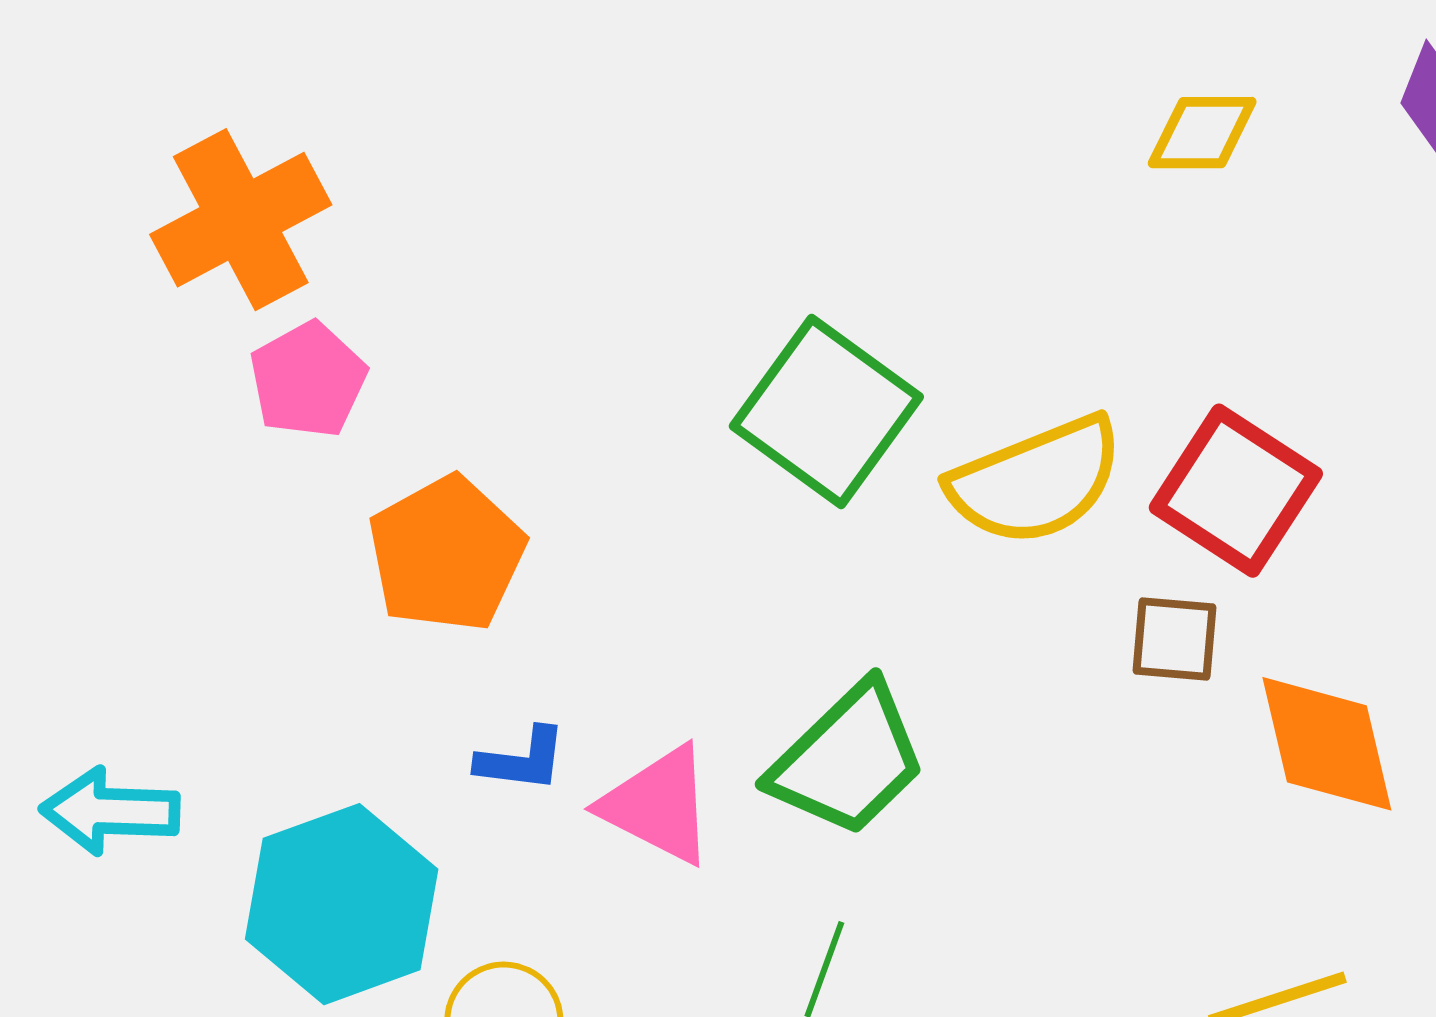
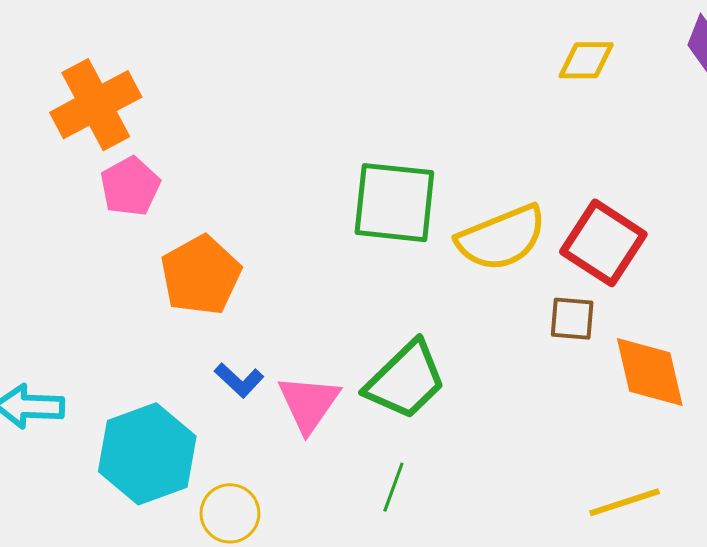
green square: (826, 412) -> (394, 203), turned -30
blue L-shape: (522, 760) -> (239, 380), turned 36
pink triangle: (658, 805) -> (309, 403), turned 38

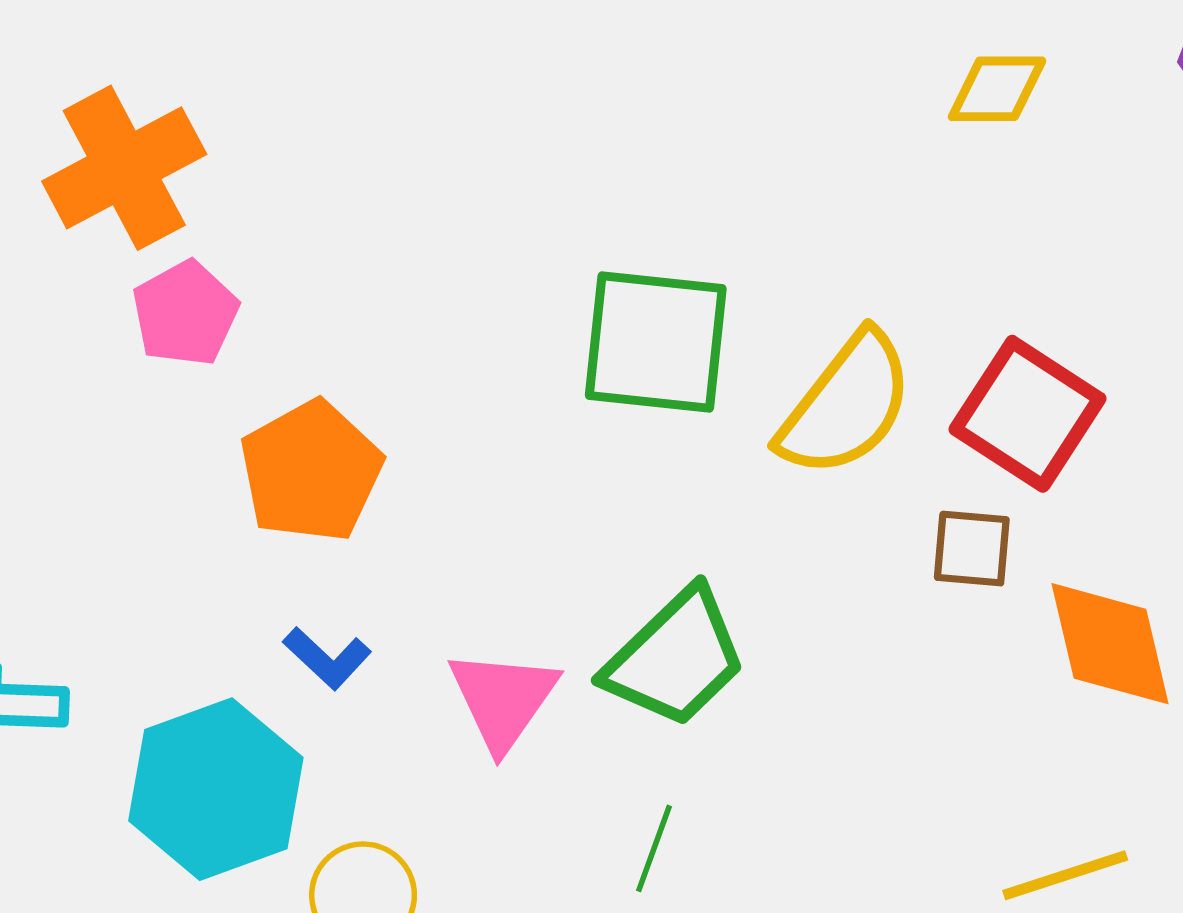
yellow semicircle: (501, 238) -> (846, 405), turned -30
blue L-shape: (239, 380) -> (327, 658), moved

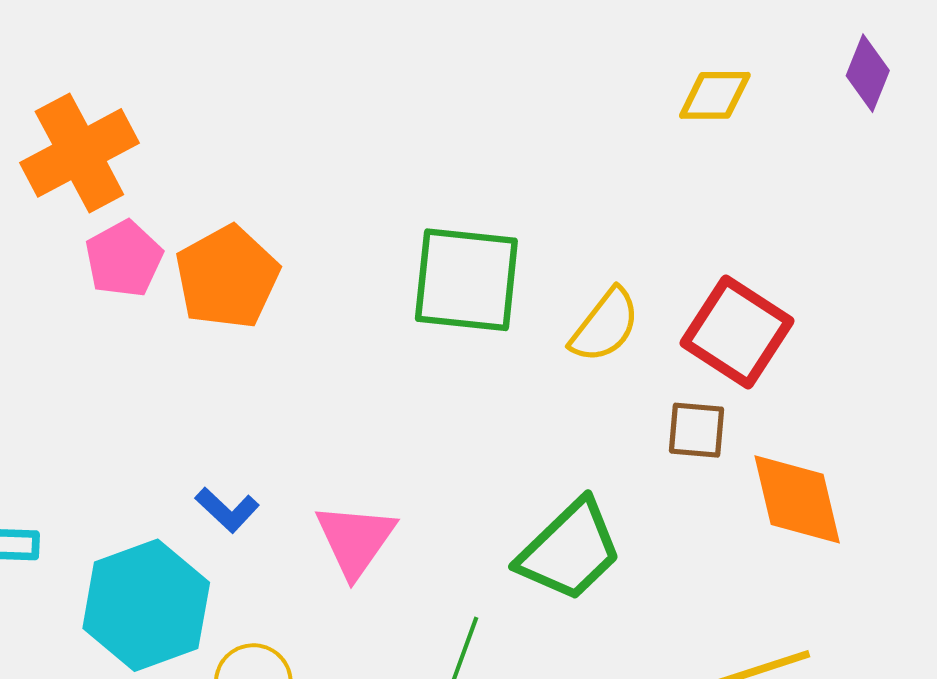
yellow semicircle: (846, 405) -> (605, 326), size x0.7
orange pentagon: (311, 471) -> (227, 277), moved
green trapezoid: (676, 658) -> (570, 550), moved

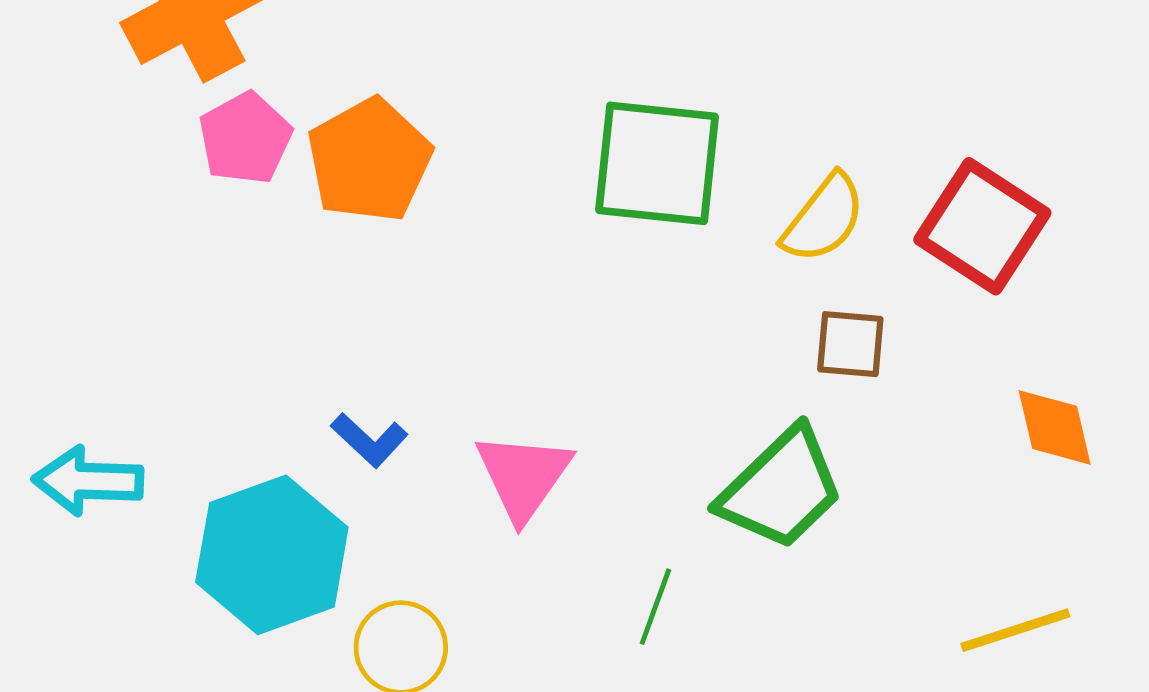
brown square: (697, 430) -> (850, 344), moved
orange diamond: (797, 499) -> (1055, 427), size x0.7

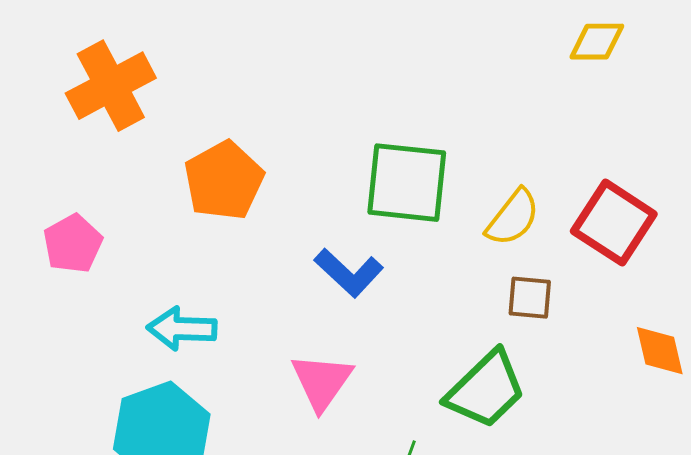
pink pentagon: (245, 138) -> (73, 244), moved
blue L-shape: (369, 440) -> (349, 273), moved, size x1.4
cyan arrow: (88, 481) -> (182, 329), moved

